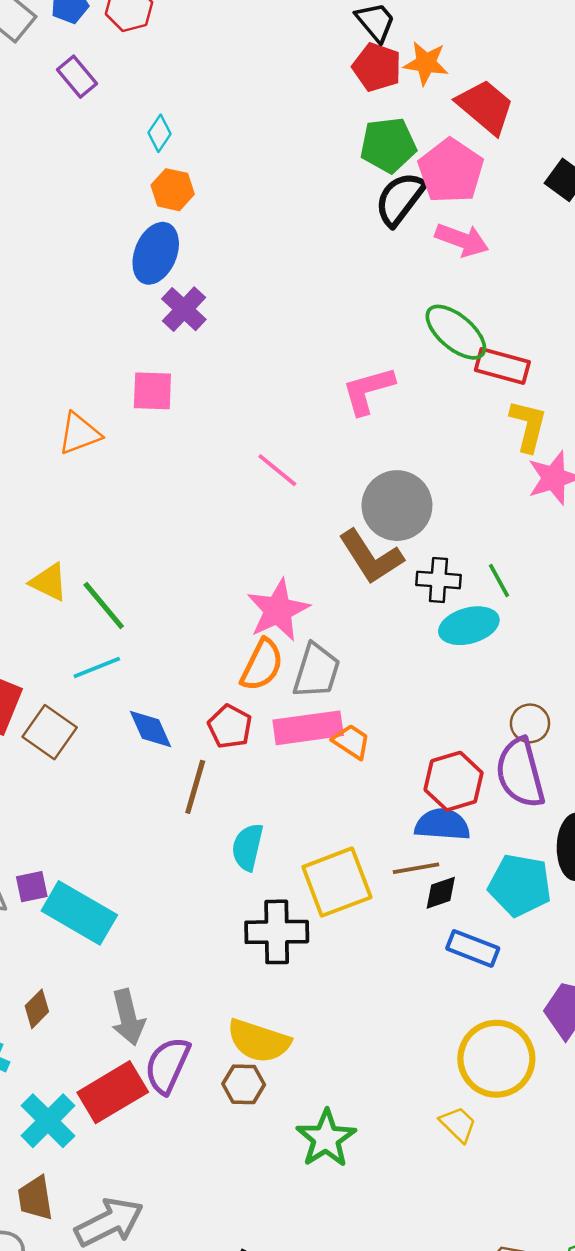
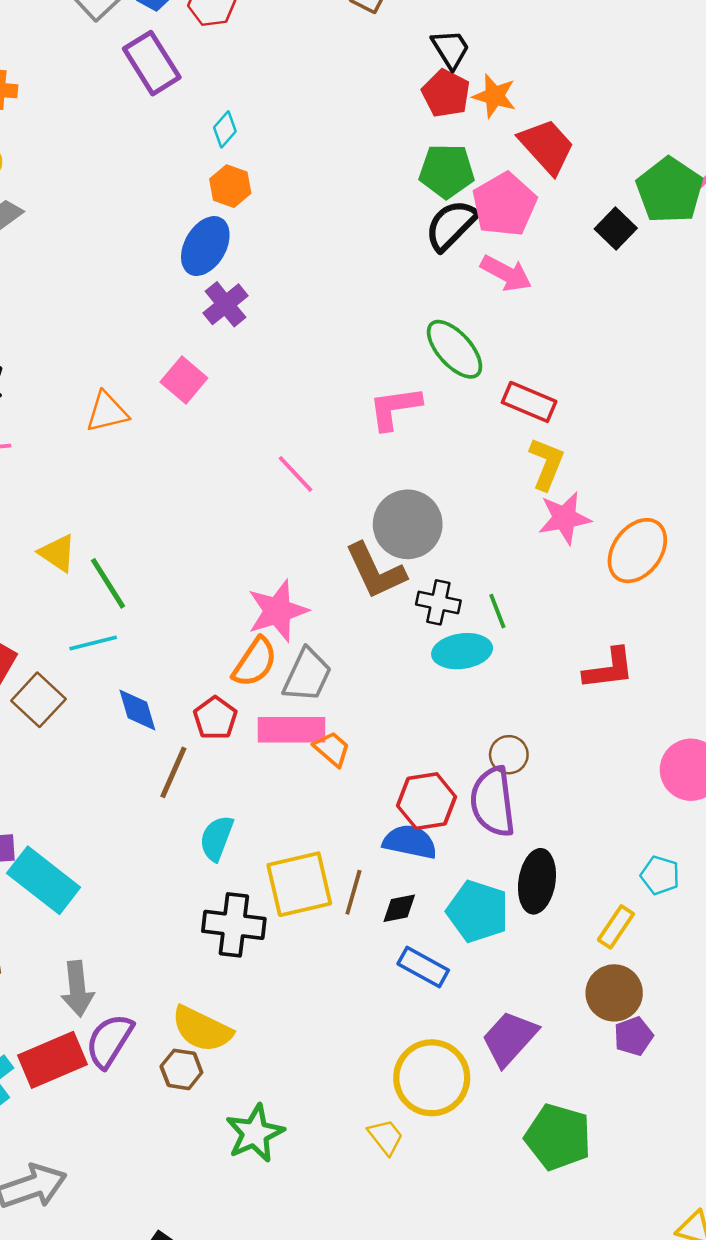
purple rectangle: (77, 77) -> (152, 63), size x1.5
green ellipse: (456, 332) -> (455, 349), moved
pink square: (152, 391) -> (184, 380), turned 30
brown line: (416, 868) -> (353, 892), moved, turned -72

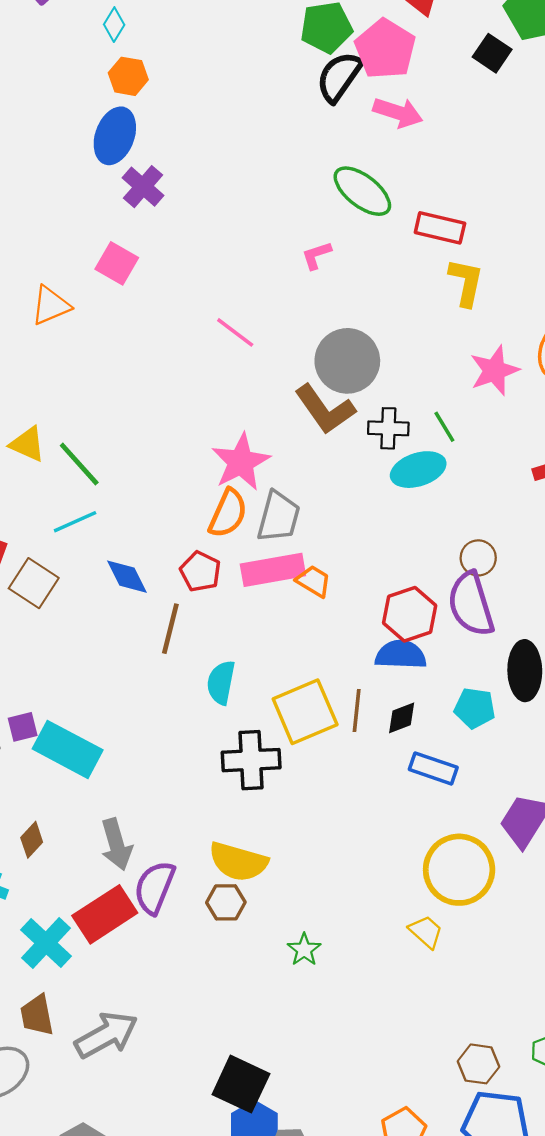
pink L-shape: (395, 408) -> (316, 255), size x0.6
pink star: (565, 518) -> (494, 371), moved
cyan pentagon: (478, 911) -> (475, 708), size x0.7
green star: (255, 1133) -> (304, 950), size x0.6

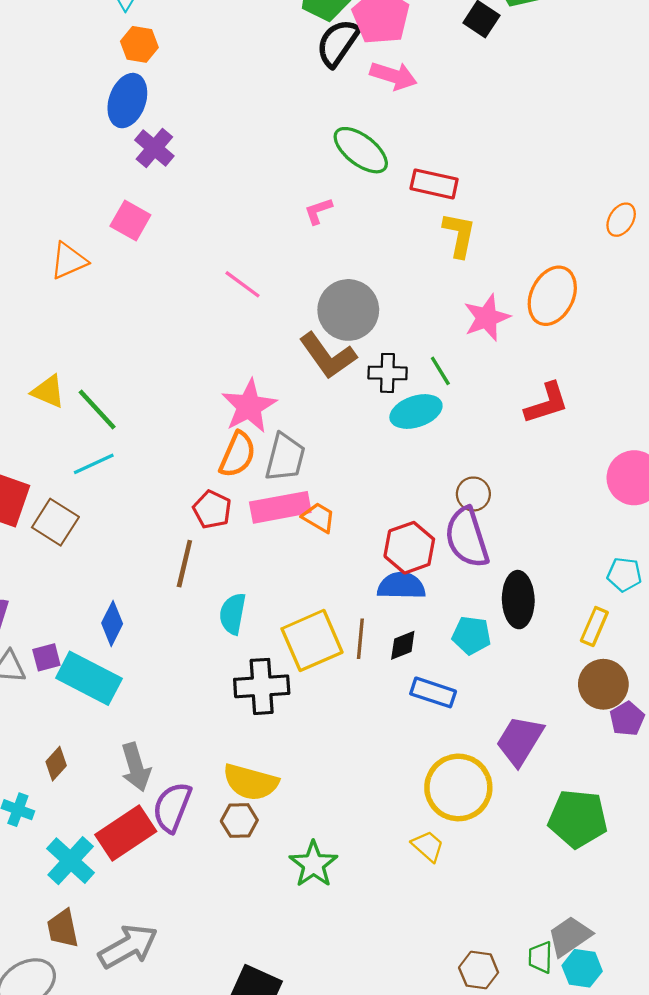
blue diamond: (127, 577) -> (112, 623), moved, turned 54
green star: (304, 950) -> (313, 864), size x1.5

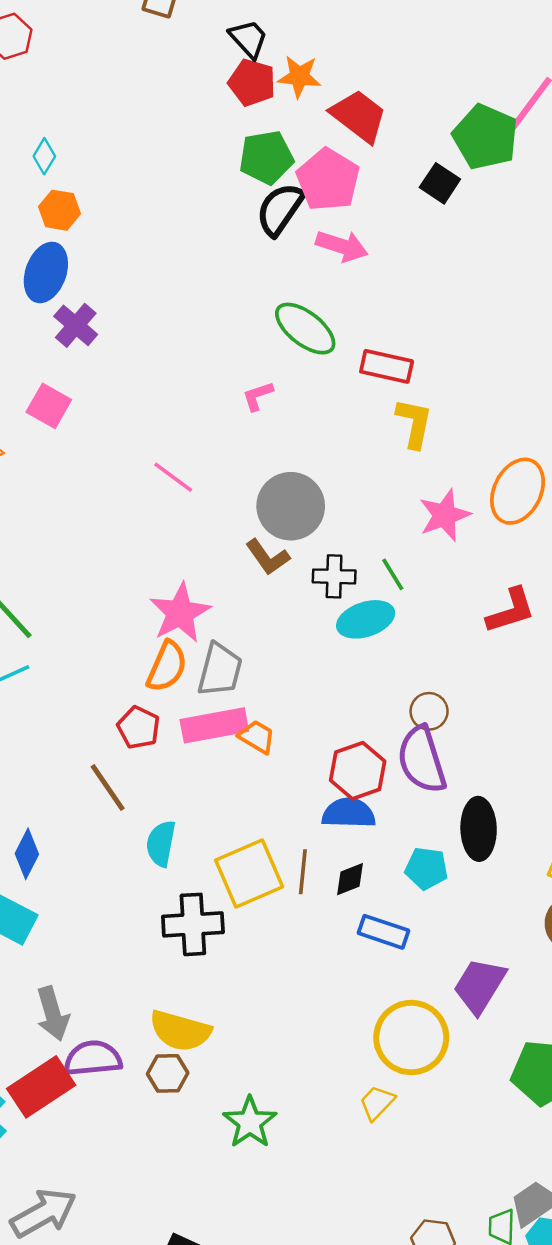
brown L-shape: (328, 356) -> (268, 557), size x0.7
brown line: (184, 564) -> (108, 788), turned -48
purple semicircle: (172, 807) -> (93, 1058), turned 63
yellow trapezoid: (428, 846) -> (377, 1103), turned -88

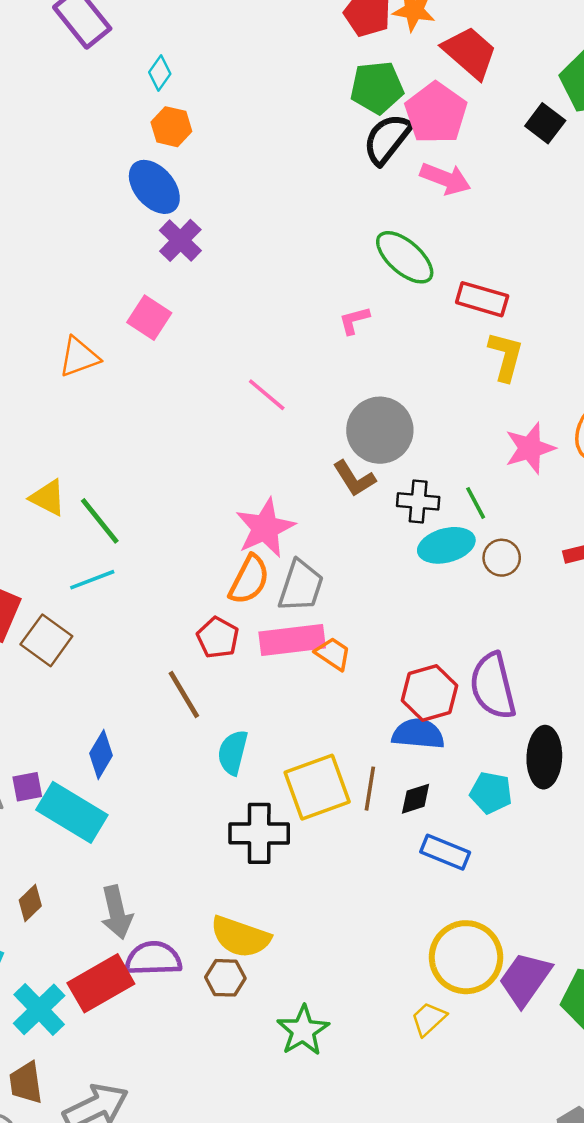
blue ellipse: (46, 272) -> (154, 187), turned -64
brown circle: (429, 711) -> (502, 558), moved
purple trapezoid: (480, 986) -> (525, 979), moved

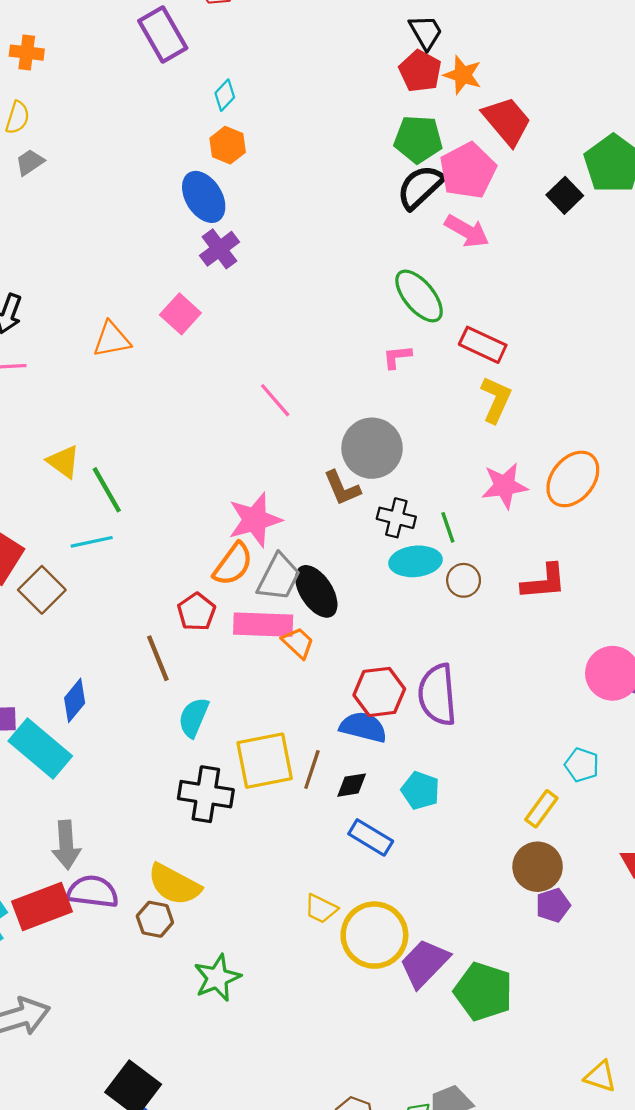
pink L-shape: (354, 320) -> (397, 357), moved
black ellipse: (544, 757) -> (316, 591), moved, turned -44
yellow trapezoid: (429, 1019) -> (321, 909), moved, turned -120

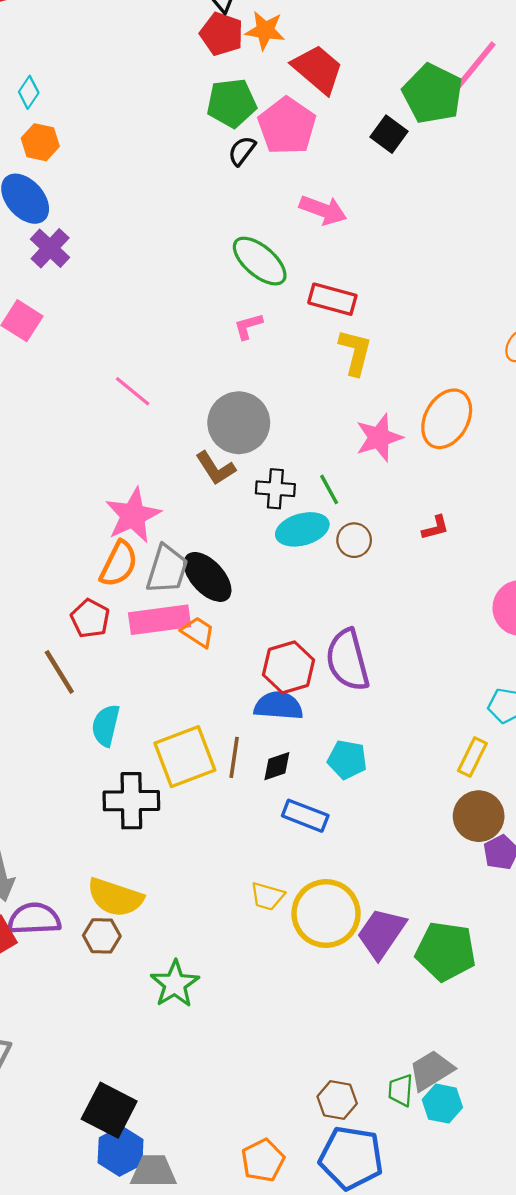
black semicircle: (420, 187) -> (242, 151), size x0.6
pink arrow: (467, 231) -> (323, 210), moved
red L-shape: (544, 582) -> (435, 528), size x0.6

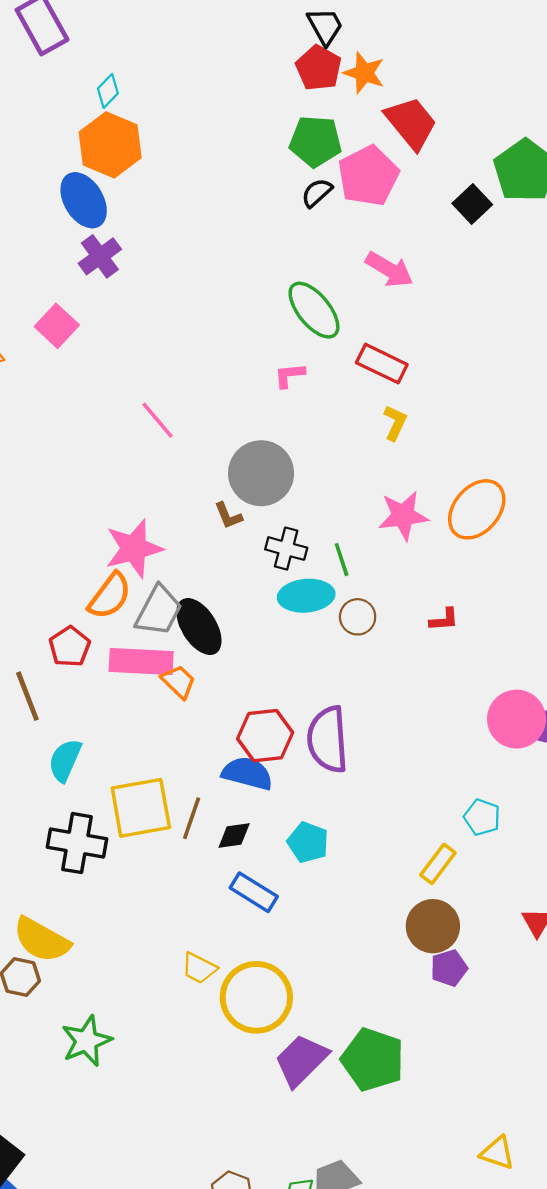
orange hexagon: (40, 142) -> (110, 145), size x1.6
yellow L-shape: (355, 352) -> (395, 423), size x0.7
brown L-shape: (215, 468) -> (228, 516), size x0.7
purple trapezoid: (381, 933) -> (301, 1060), moved

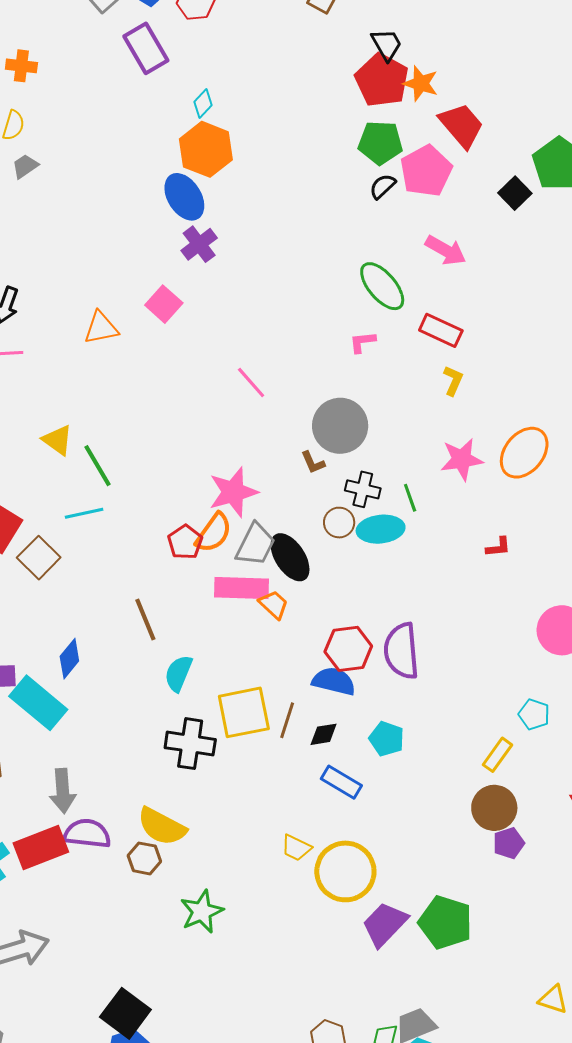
red pentagon: (319, 68) -> (382, 80), size x1.4
brown circle: (358, 617) -> (339, 523), moved
red pentagon: (70, 647) -> (185, 542), moved

